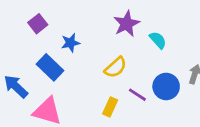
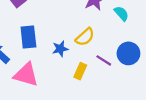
blue star: (70, 43) -> (60, 49), moved
blue rectangle: (50, 67) -> (28, 37), turned 40

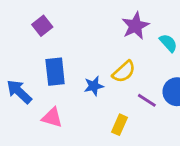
yellow rectangle: (80, 71) -> (120, 125), moved
pink triangle: (26, 75) -> (52, 118), size x0.7

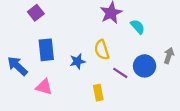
yellow semicircle: (124, 72) -> (102, 50), turned 114
yellow rectangle: (120, 125) -> (98, 93), turned -35

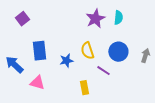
purple square: (36, 13) -> (22, 19), moved
cyan semicircle: (138, 27) -> (118, 18), moved, turned 48
blue circle: (145, 66) -> (118, 52), moved

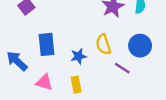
yellow rectangle: (84, 88) -> (76, 85), moved

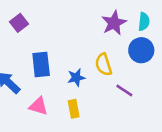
blue circle: (140, 46) -> (141, 50), moved

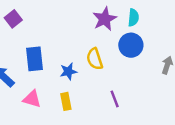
purple line: (124, 91) -> (115, 99), moved, turned 36

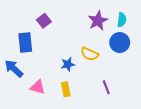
purple square: (13, 19) -> (44, 21), moved
blue rectangle: (35, 59) -> (25, 43), moved
yellow semicircle: (95, 59) -> (90, 54), turned -48

